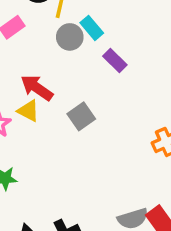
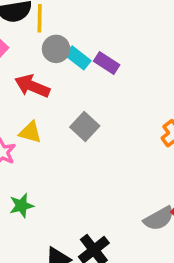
cyan rectangle: (92, 28) -> (78, 58), moved
red arrow: (37, 88) -> (32, 86), moved

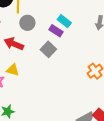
cyan rectangle: (78, 58) -> (64, 21), moved
gray square: (85, 127) -> (48, 49), moved

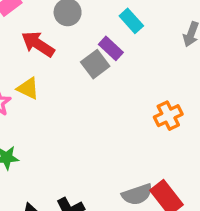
purple rectangle: (56, 31) -> (111, 48), moved

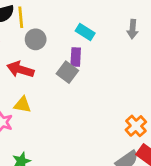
purple rectangle: (111, 48) -> (76, 57), turned 66
orange cross: (168, 116) -> (136, 126), moved

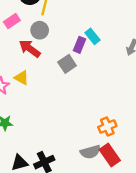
gray circle: (36, 39) -> (40, 30), moved
purple rectangle: (76, 57) -> (79, 45), moved

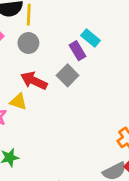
purple rectangle: (79, 45) -> (77, 51), turned -42
red arrow: (30, 49) -> (34, 81), moved

